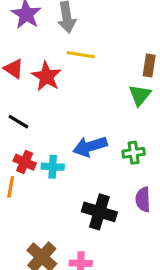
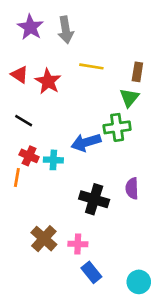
yellow line: (81, 55) -> (91, 66), moved
green cross: (134, 153) -> (117, 127), moved, size x1.4

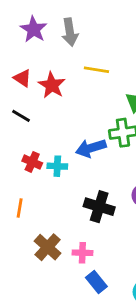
black line: (24, 121) -> (21, 116), moved
orange line: (17, 178) -> (20, 208), moved

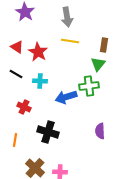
gray arrow: (70, 32) -> (67, 17), moved
cyan cross: (57, 166) -> (40, 81), moved
black cross: (99, 207) -> (48, 132), moved

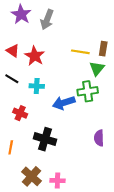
gray arrow: (67, 17) -> (47, 20), moved, turned 30
yellow line: (70, 41) -> (80, 52), moved

